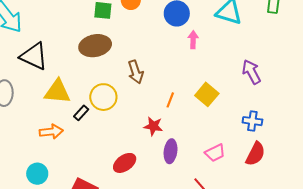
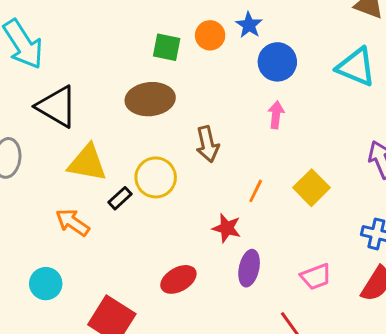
pink arrow: (193, 40) -> (276, 115), moved
orange arrow: (51, 132) -> (72, 222), turned -145

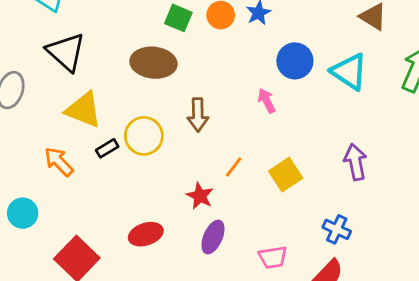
blue circle: (277, 62) -> (295, 61), moved
pink arrow: (276, 115) -> (267, 101), turned -45

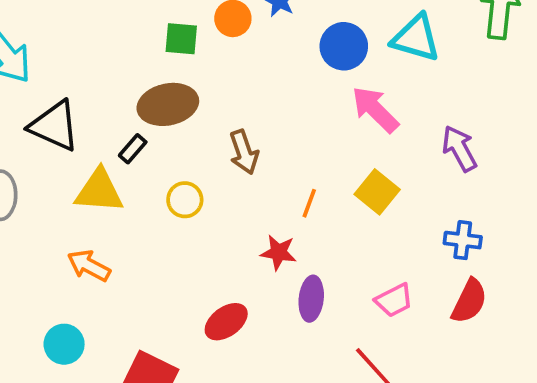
pink arrow: (267, 101) -> (375, 110), moved, size x1.6
yellow circle: (144, 136) -> (185, 200), size x0.7
black rectangle: (107, 148) -> (133, 149), moved

